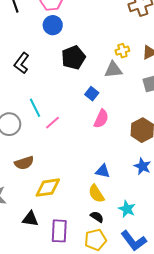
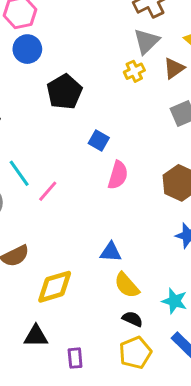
gray triangle: (113, 70) -> (146, 41), moved, turned -30
blue triangle: (103, 171) -> (111, 252), moved
purple rectangle: (59, 231) -> (75, 358), moved, size x0.6

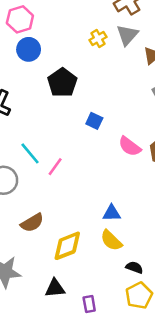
yellow cross: (134, 71) -> (98, 38), moved
pink semicircle: (118, 175) -> (130, 146), moved, turned 115
yellow semicircle: (127, 285) -> (111, 240), moved

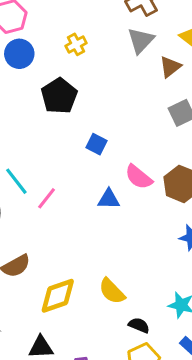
yellow cross: (98, 38) -> (76, 44), moved
blue triangle: (112, 213) -> (109, 199), moved

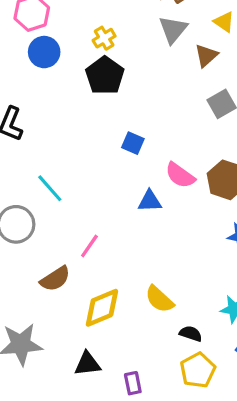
black pentagon: (59, 96) -> (105, 76), moved
pink line: (47, 198) -> (89, 246), moved

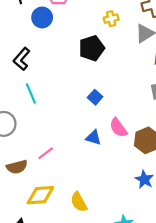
yellow cross: (104, 38) -> (111, 19), moved
blue circle: (44, 52) -> (42, 17), moved
cyan line: (50, 188) -> (31, 94), moved

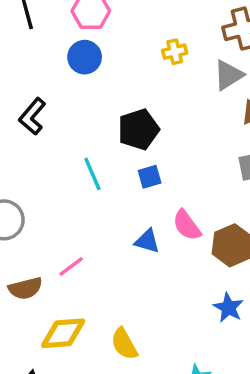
blue circle: (42, 17) -> (85, 57), moved
black pentagon: (92, 48) -> (139, 129), moved
cyan line: (31, 94) -> (92, 174), moved
blue square: (95, 97) -> (150, 177), turned 32

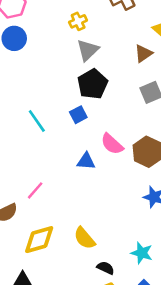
gray triangle: (228, 75) -> (88, 50), moved
black pentagon: (139, 129) -> (93, 84), moved

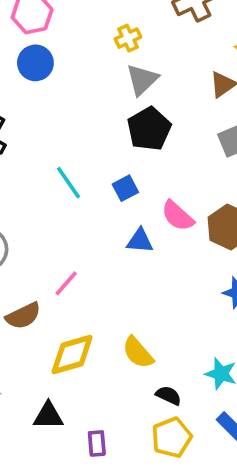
blue square: (78, 115) -> (125, 188), moved

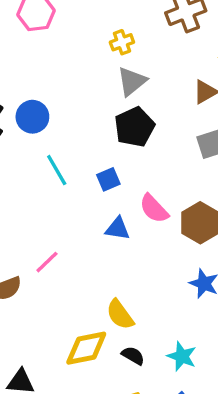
blue circle: (35, 63) -> (32, 117), moved
yellow semicircle: (138, 352) -> (120, 315), moved
yellow diamond: (72, 355) -> (86, 348), moved
black semicircle: (169, 395) -> (133, 356), moved

